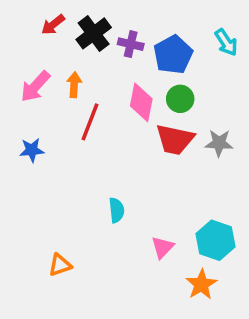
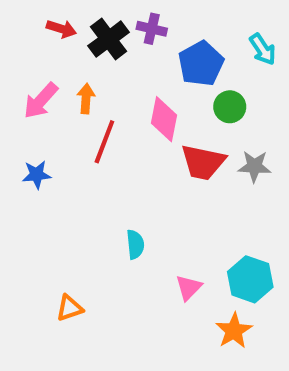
red arrow: (53, 25) -> (61, 29), turned -125
purple cross: (131, 44) -> (152, 29), moved
green circle: (180, 99) -> (230, 107), moved

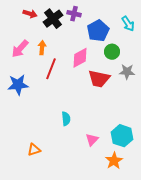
pink diamond: (164, 119) -> (80, 58), turned 50
gray star: (254, 166) -> (127, 72), moved
blue star: (37, 175) -> (18, 85), size x1.5

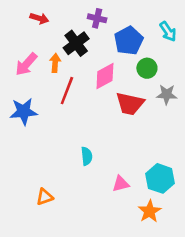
black cross: (53, 19) -> (76, 43), moved
pink triangle: (92, 140) -> (121, 184), turned 32

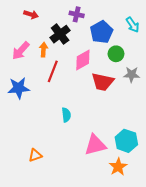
cyan semicircle: (87, 156) -> (66, 115), moved
pink triangle: (121, 184) -> (95, 145), size x1.6

